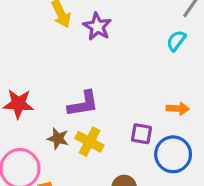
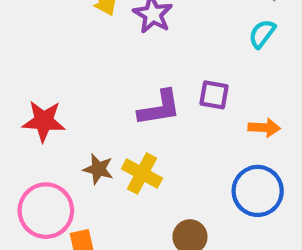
purple L-shape: (83, 104) -> (159, 108), moved
purple square: (141, 134) -> (214, 95), moved

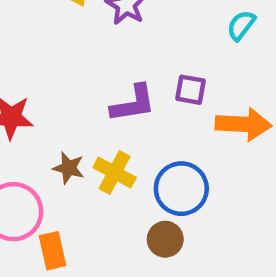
orange arrow: (264, 128) -> (243, 124), size x1.6
blue circle: (258, 191) -> (181, 189), moved

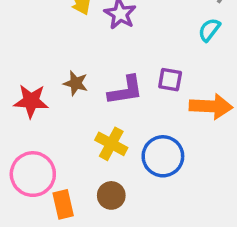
brown star: (69, 168) -> (76, 83), moved
brown circle: (165, 239) -> (111, 195), moved

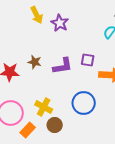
yellow cross: (111, 144) -> (44, 107), moved
orange rectangle: (63, 204) -> (28, 130), turned 56

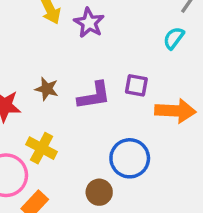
yellow cross: (44, 107) -> (42, 148), moved
brown circle: (55, 125) -> (99, 192), moved

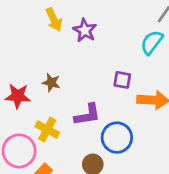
cyan semicircle: (174, 38) -> (152, 42), size x1.4
purple L-shape: (94, 96) -> (87, 115), moved

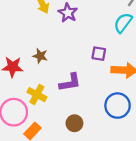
blue circle: (117, 138) -> (118, 106), moved

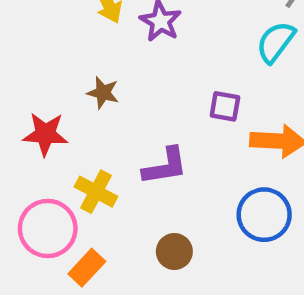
brown star: (40, 56) -> (103, 93), moved

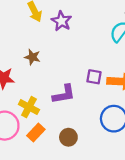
purple square: (225, 106) -> (94, 77), moved
orange rectangle: (87, 268) -> (36, 133), moved

